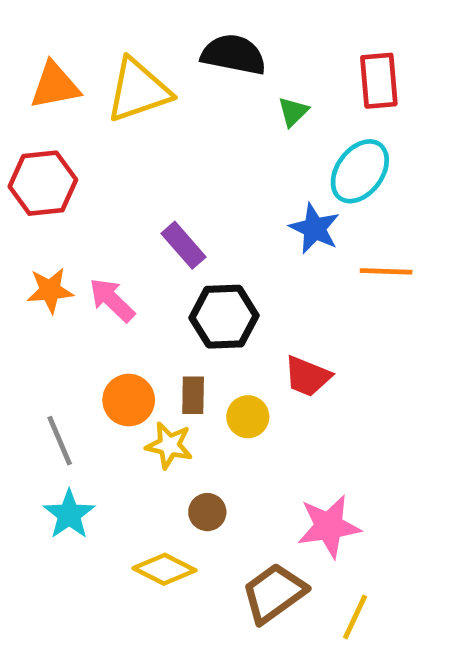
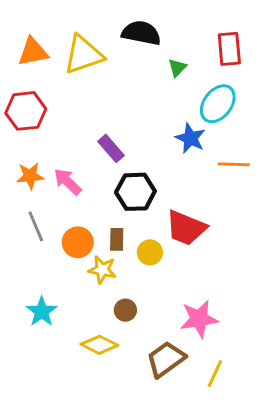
red trapezoid: (307, 376) -> (186, 228), size x1.4
gray line: (60, 441) -> (36, 226), moved

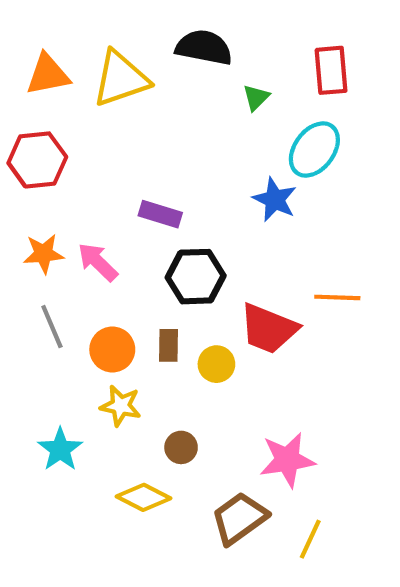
purple rectangle: (111, 148) -> (160, 214), turned -32
orange line: (234, 164) -> (337, 297), moved
yellow star: (102, 270) -> (121, 406), moved

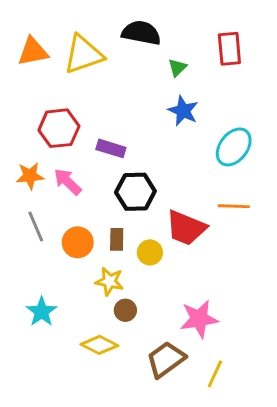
cyan ellipse: (314, 150) -> (234, 147), moved
red hexagon: (37, 160) -> (59, 128), moved
blue star: (275, 200) -> (183, 111), moved
yellow star: (121, 406) -> (109, 281), moved

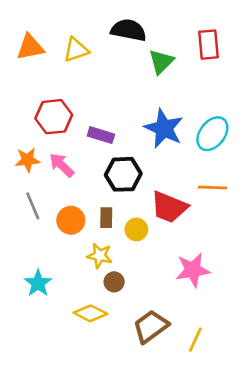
yellow triangle: (83, 55) -> (76, 50), size x0.7
green triangle: (177, 68) -> (161, 62), size x1.5
blue star: (183, 111) -> (164, 128), moved, size x1.4
pink star: (199, 319) -> (193, 270), moved

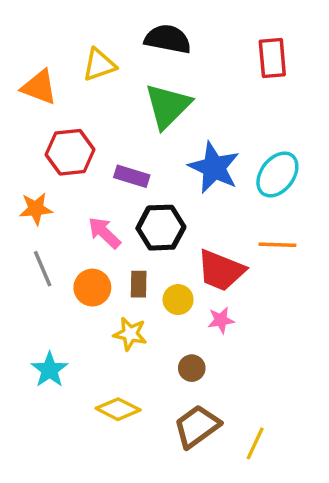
orange triangle: (30, 47) -> (39, 87), moved, turned 32
green triangle: (161, 62) -> (168, 106), moved, size x1.4
pink arrow: (62, 165) -> (104, 233), moved
pink star: (193, 270) -> (221, 320), moved, size x0.6
brown circle: (114, 282) -> (192, 368), moved

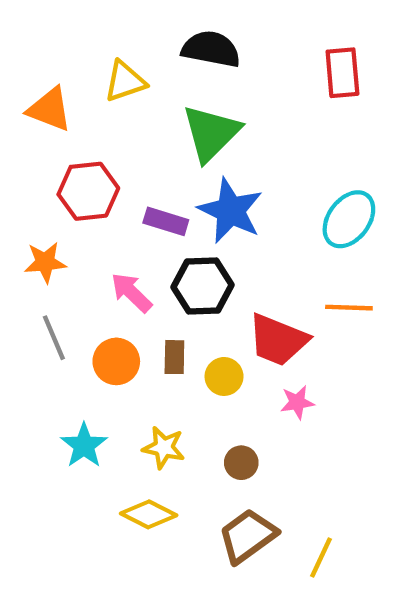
blue star: (214, 168) -> (230, 211), moved
pink star: (221, 320) -> (297, 402), moved
yellow star: (130, 334) -> (164, 448), moved
cyan star: (50, 370) -> (84, 445), moved

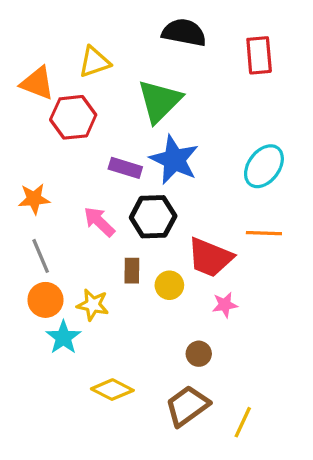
black semicircle: (211, 49) -> (184, 33), moved
red hexagon: (88, 191) -> (73, 117), moved
orange circle: (116, 361) -> (45, 300), moved
yellow star: (164, 448) -> (93, 305), moved
brown circle: (241, 463) -> (199, 354), moved

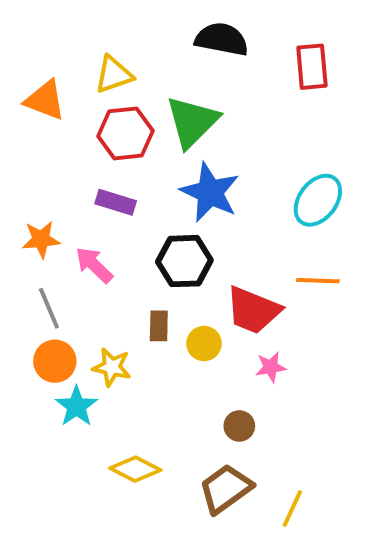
red hexagon: (73, 117) -> (125, 133), moved
purple rectangle: (125, 168) -> (116, 202), moved
pink arrow: (99, 222) -> (94, 265), moved

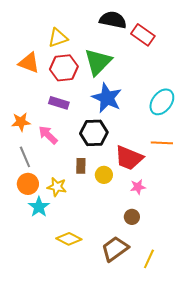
red rectangle: (312, 67) -> (143, 35), moved, turned -50
orange triangle: (45, 100) -> (29, 63), moved
brown circle: (239, 426) -> (132, 217), moved

